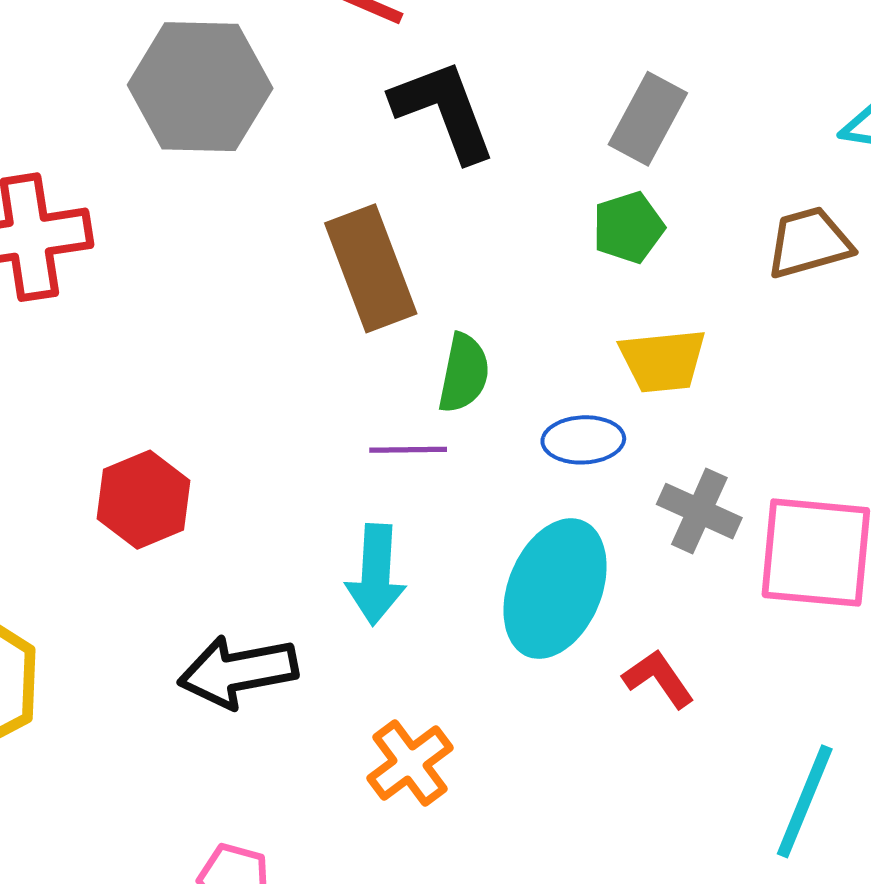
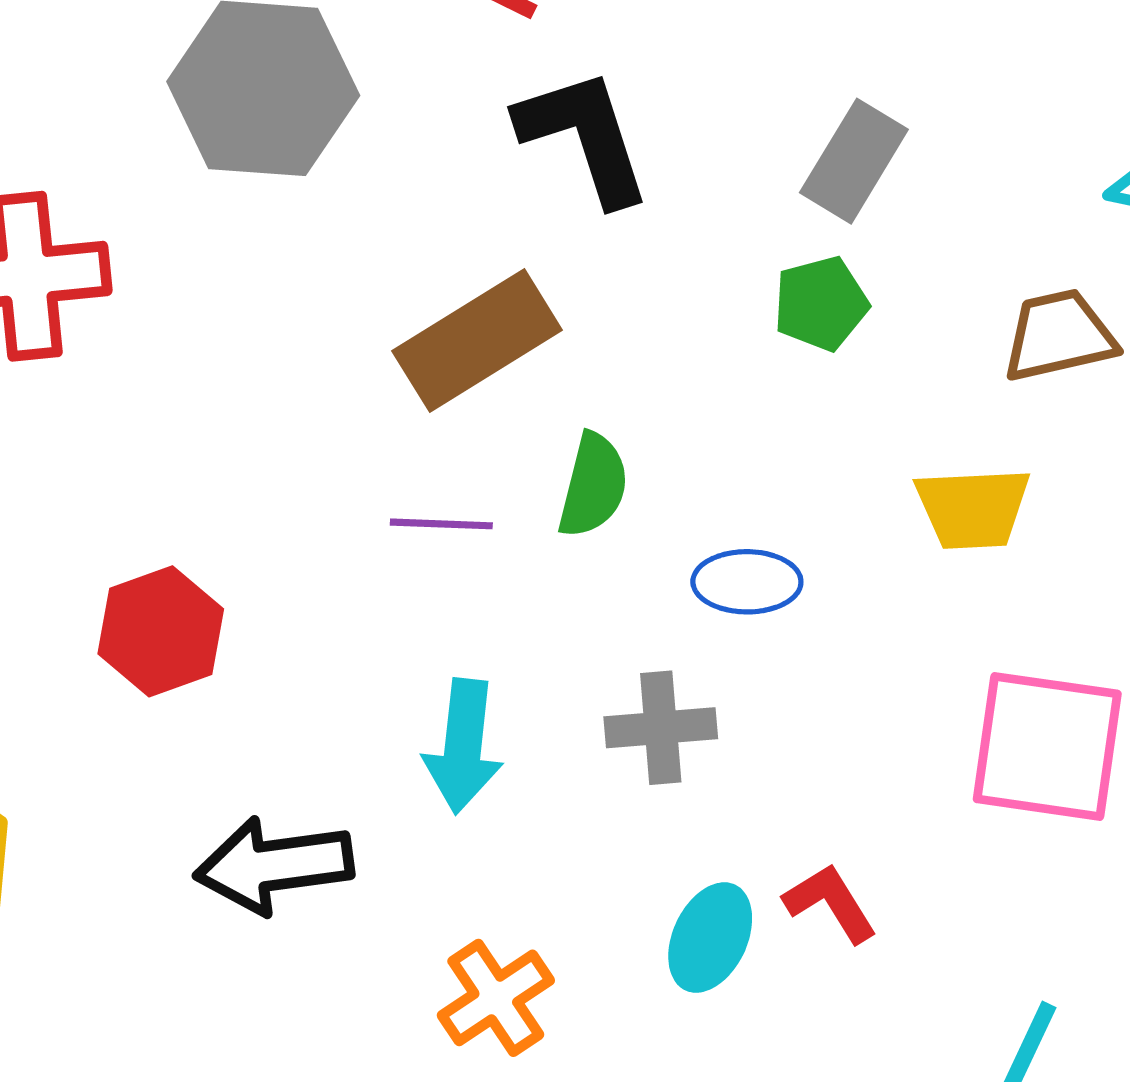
brown rectangle: (371, 268) -> (477, 341), turned 76
yellow trapezoid: (663, 361) -> (973, 508), moved
purple line: (408, 450) -> (441, 524), moved
gray cross: (699, 511) -> (661, 728), moved, turned -32
cyan ellipse: (555, 589) -> (710, 938), moved, size x0.6

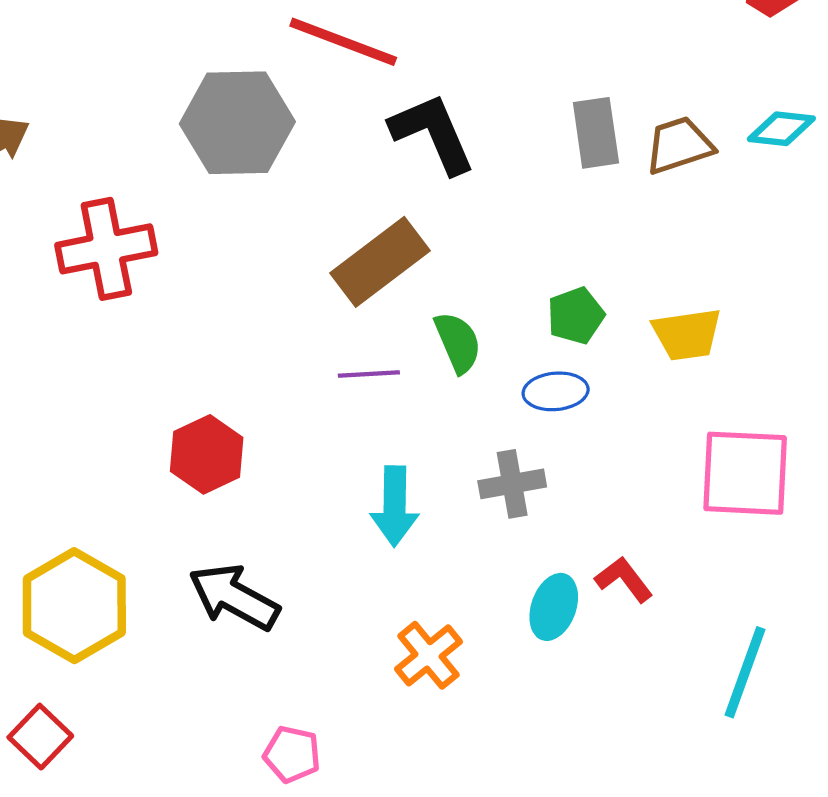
gray rectangle: (854, 161) -> (596, 133), turned -34
green pentagon: (821, 303) -> (576, 316), moved
brown trapezoid: (1059, 336) -> (679, 145), moved
green semicircle: (593, 485) -> (458, 342), turned -32
black arrow: (274, 865) -> (234, 597), moved, turned 42

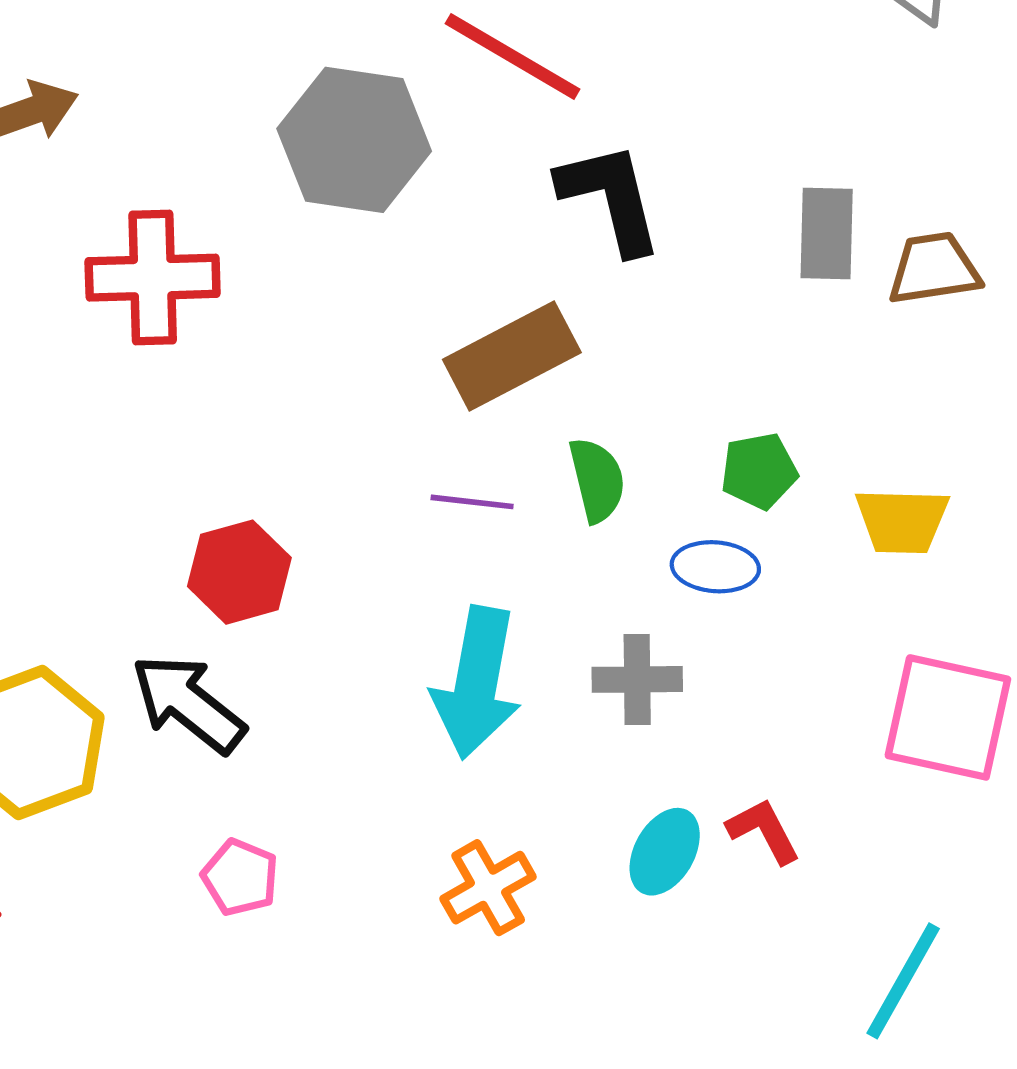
cyan arrow: (395, 506) -> (477, 683), size x1.4
black arrow: (234, 597) -> (188, 704), moved
pink pentagon: (292, 754) -> (240, 877), moved

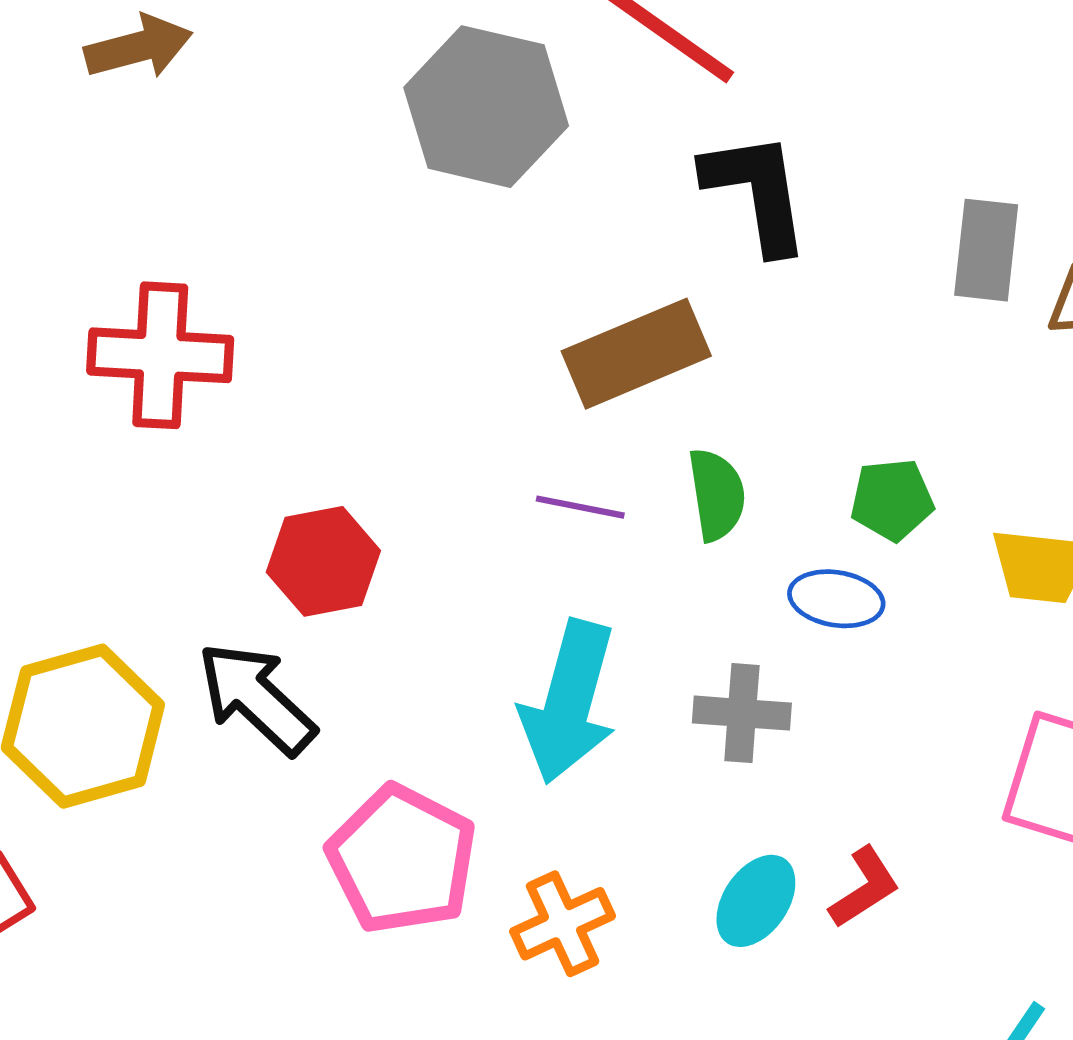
red cross: (153, 278) -> (160, 355), moved
red L-shape: (764, 831) -> (864, 887), turned 80
pink pentagon: (240, 877) -> (402, 859), moved, size x1.8

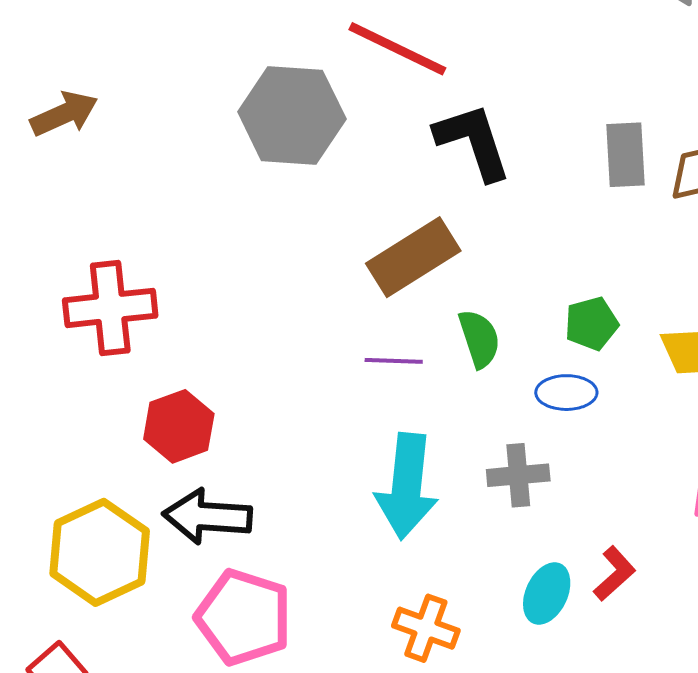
red hexagon: (323, 561) -> (179, 426), moved
black arrow: (257, 698) -> (207, 517), turned -30
pink pentagon: (402, 859) -> (244, 617), moved
orange cross: (563, 924) -> (426, 628), turned -36

